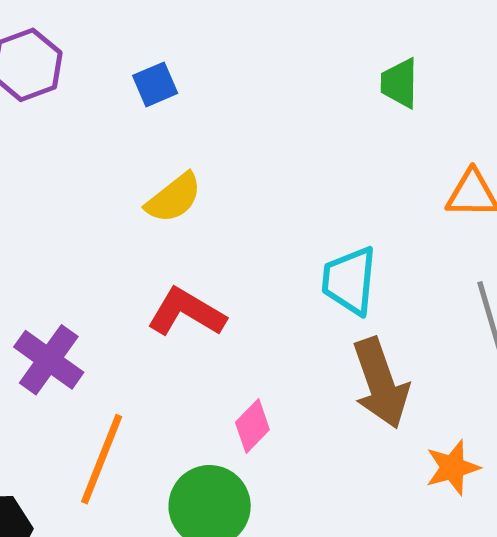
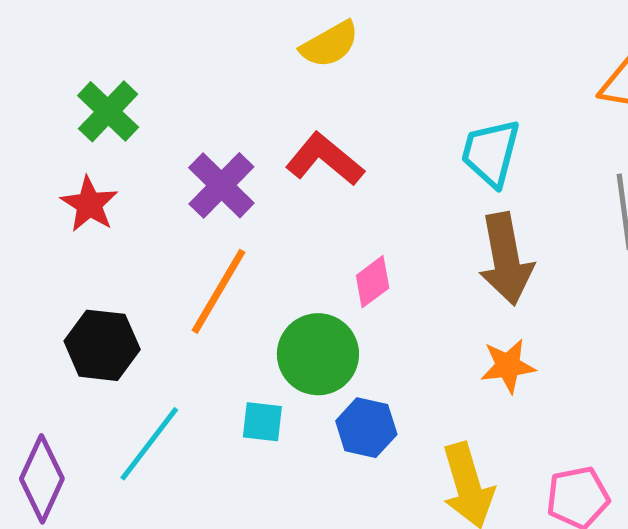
purple cross: (49, 360) -> (221, 185), moved
orange star: (453, 468) -> (508, 366), moved

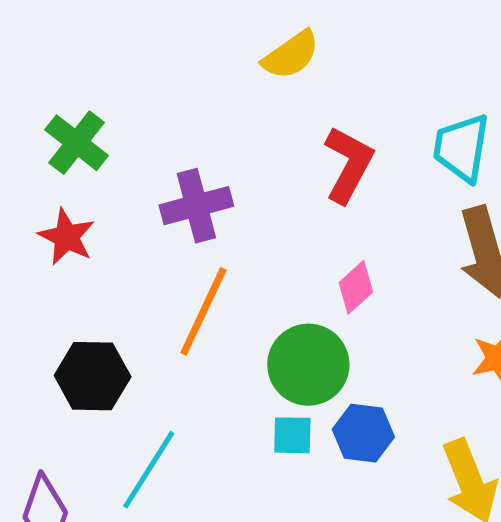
red L-shape: (325, 159) -> (348, 164), moved, turned 84
purple cross: (221, 185) -> (196, 206), turned 36
cyan square: (262, 422) -> (292, 435), moved

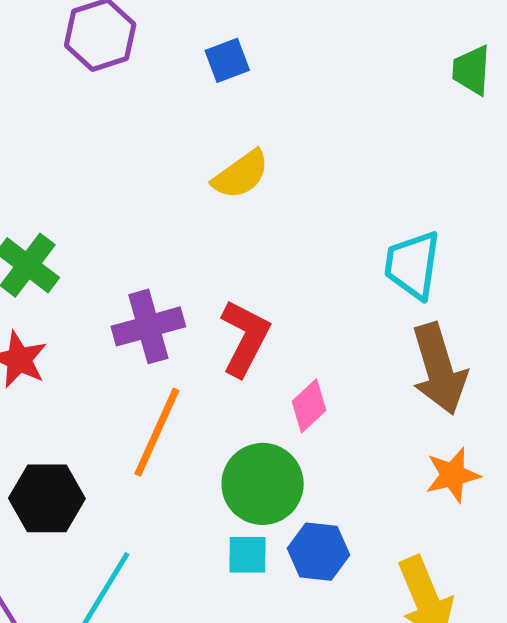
red L-shape: (348, 164) -> (245, 338), moved

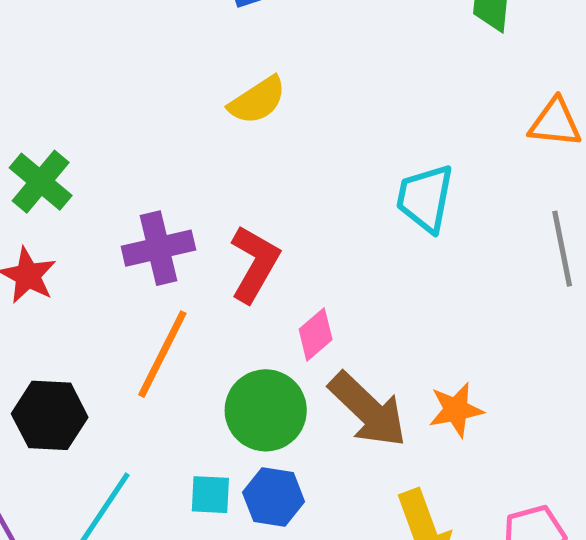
brown arrow: (439, 369) -> (368, 410), moved, turned -32
blue hexagon: (319, 552) -> (274, 497), moved
cyan square: (247, 555) -> (210, 495), moved

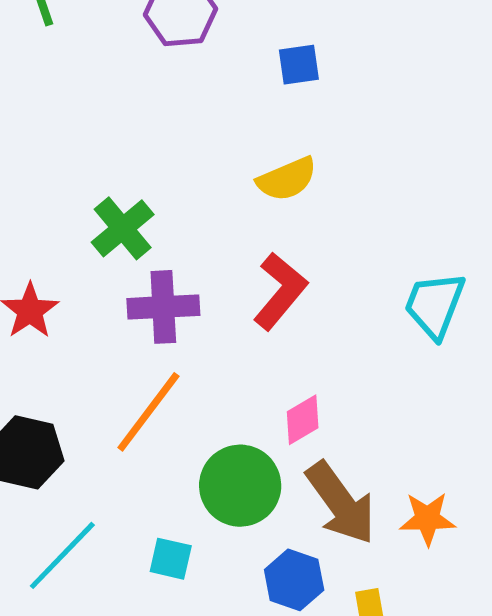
green cross: (41, 182) -> (123, 228), moved
red L-shape: (255, 264) -> (280, 291), moved
blue hexagon: (274, 497) -> (294, 580), moved

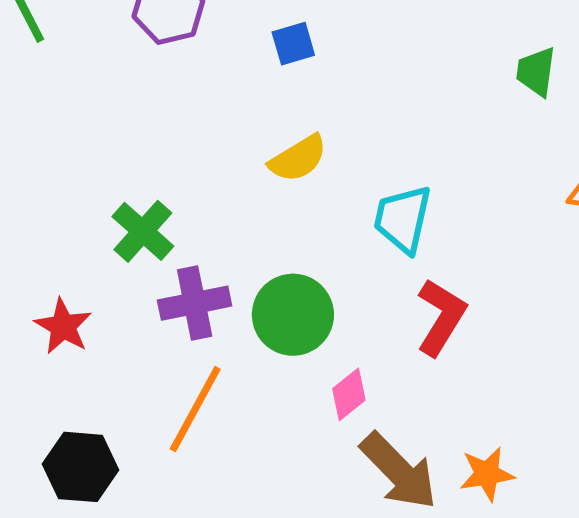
red L-shape: (280, 291) -> (441, 317), moved
cyan trapezoid: (435, 305) -> (403, 219), moved
green circle: (240, 486) -> (293, 315), moved

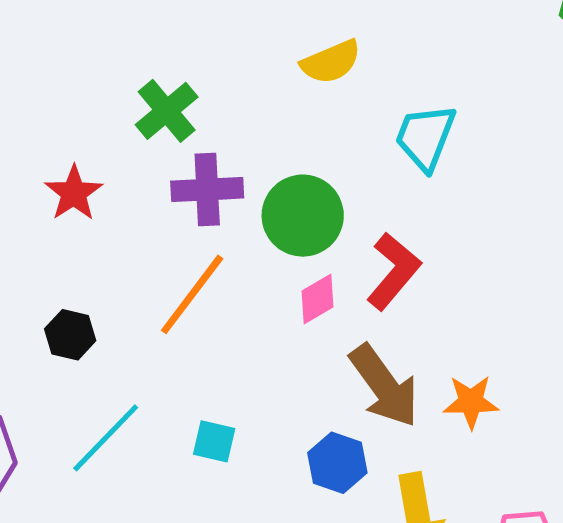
red L-shape: (441, 317) -> (393, 271), moved
pink diamond: (349, 394) -> (317, 299), moved
black hexagon: (81, 467) -> (70, 335), size x0.7

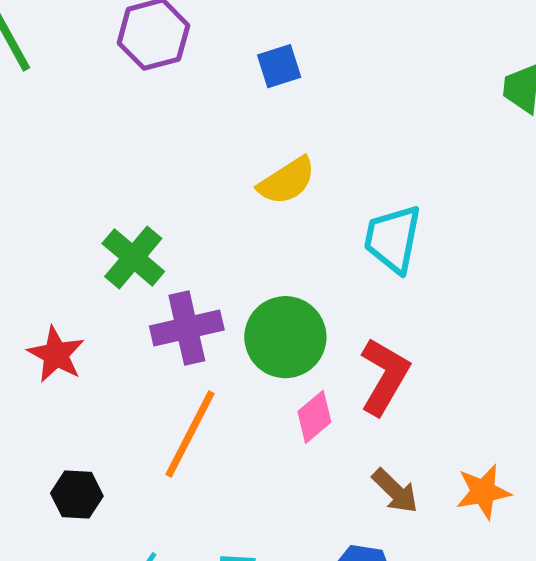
brown arrow: (384, 386) -> (395, 491), size x0.6

